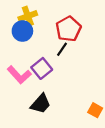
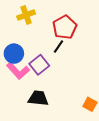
blue circle: (22, 31) -> (14, 54), moved
black trapezoid: (41, 104) -> (38, 98), turned -125

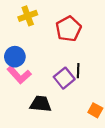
black line: (59, 46) -> (78, 71), moved, turned -32
purple square: (39, 65) -> (64, 78), moved

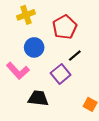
blue circle: (15, 57) -> (34, 47), moved
black line: (78, 71) -> (75, 56), moved, turned 48

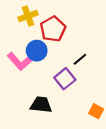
red pentagon: (65, 27) -> (53, 29), moved
pink L-shape: (18, 71) -> (19, 61), moved

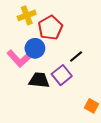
black trapezoid: (41, 105) -> (39, 80), moved

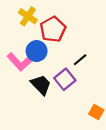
yellow cross: (27, 15) -> (28, 16), turned -36
black trapezoid: (39, 80) -> (41, 85), turned 40

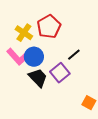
yellow cross: (28, 16) -> (24, 33), moved
blue circle: (37, 51) -> (34, 57), moved

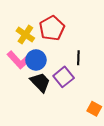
black line: (74, 55) -> (78, 58), turned -48

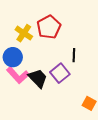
pink L-shape: (19, 60) -> (18, 75), moved
blue circle: (36, 60) -> (13, 57), moved

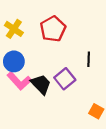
yellow cross: (24, 33) -> (14, 29), moved
black line: (74, 55) -> (89, 59), moved

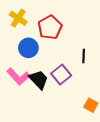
yellow cross: (14, 29) -> (18, 18), moved
blue circle: (14, 61) -> (28, 48), moved

